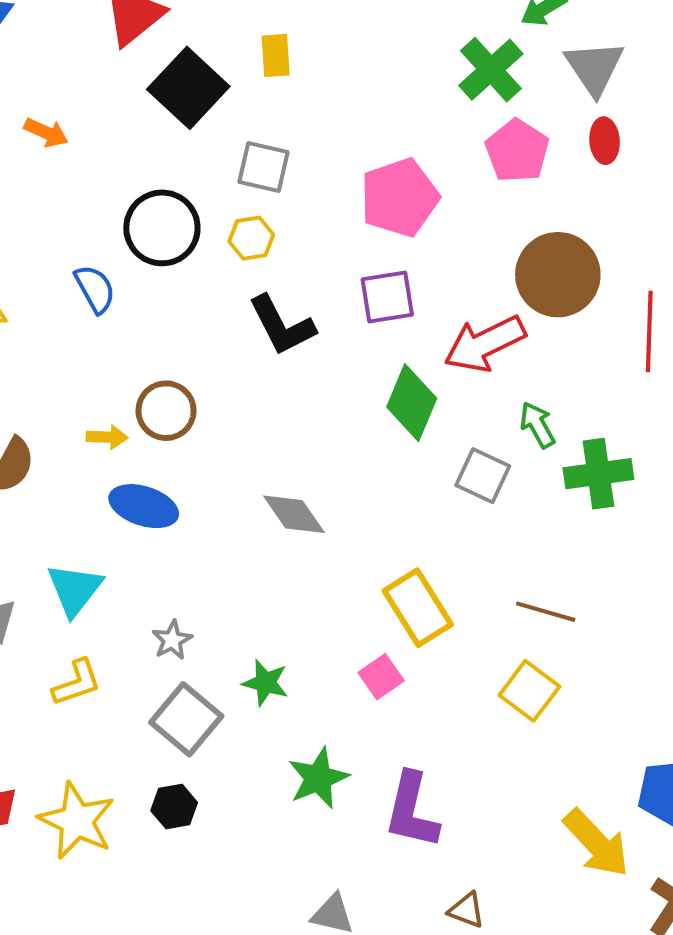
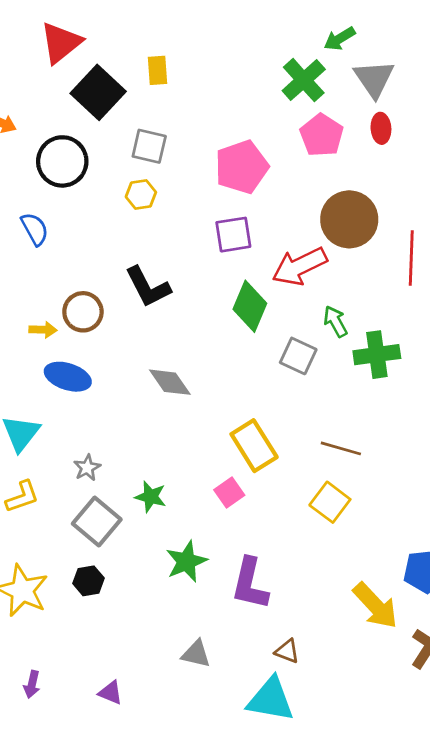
black circle: (162, 228) -> (62, 161), moved
black L-shape: (282, 325) -> (148, 287), moved

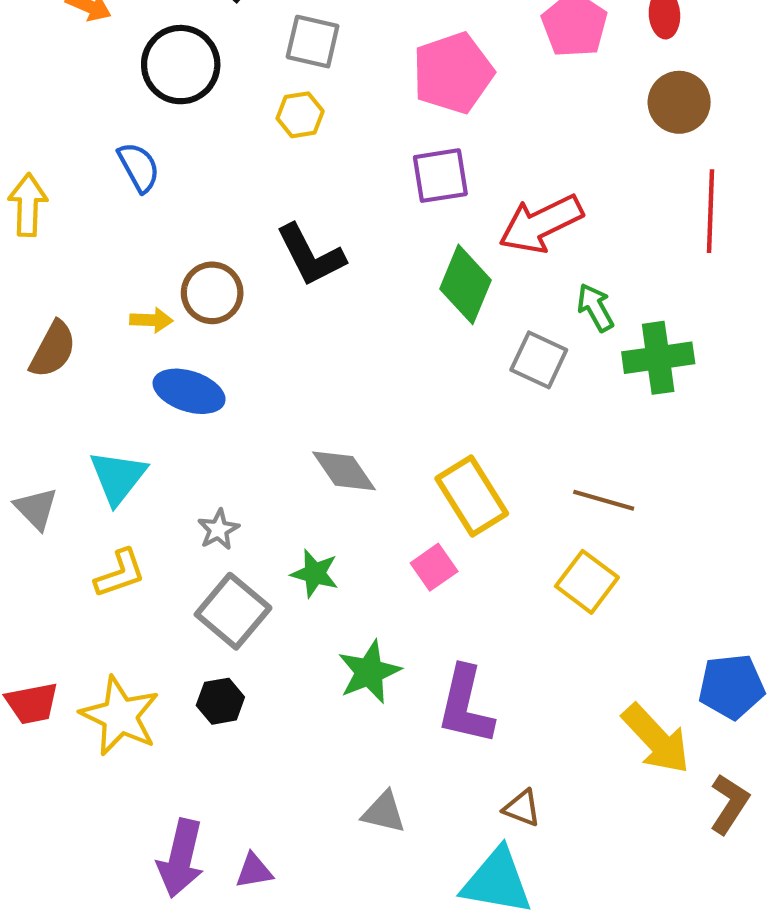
brown circle: (349, 219) -> (679, 102), moved, size x0.7
gray diamond: (170, 382) -> (344, 471), moved
purple arrow: (32, 684) -> (181, 858), moved, size x1.8
purple triangle: (111, 693) -> (254, 871), turned -32

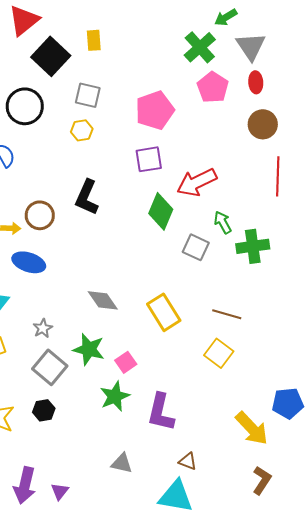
black L-shape: (311, 255) -> (87, 197), turned 51
pink square: (434, 567) -> (126, 362), moved
green star: (315, 573) -> (89, 349), size x1.4
brown L-shape: (729, 804) -> (262, 480), moved
purple triangle: (254, 871) -> (60, 491), turned -42

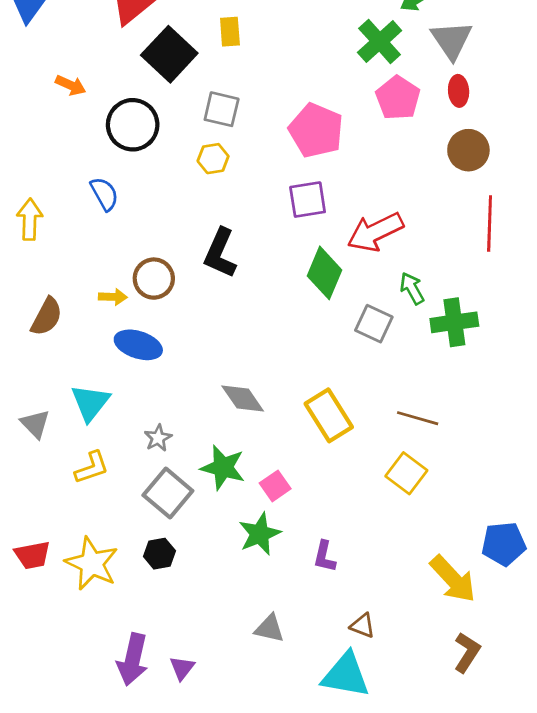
pink pentagon: (155, 110) -> (316, 130), turned -30
purple L-shape: (161, 412) -> (325, 556), size x0.6

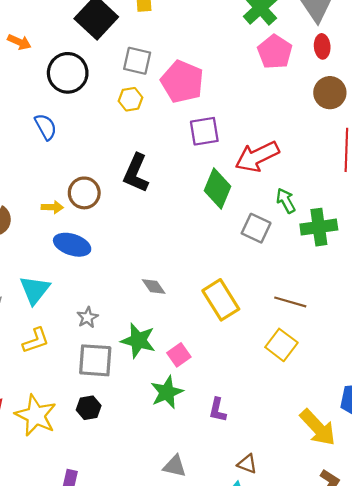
pink pentagon: (316, 130) -> (182, 82), moved
gray diamond: (243, 398) -> (154, 287), size x0.7
gray square: (168, 493) -> (95, 360), turned -36

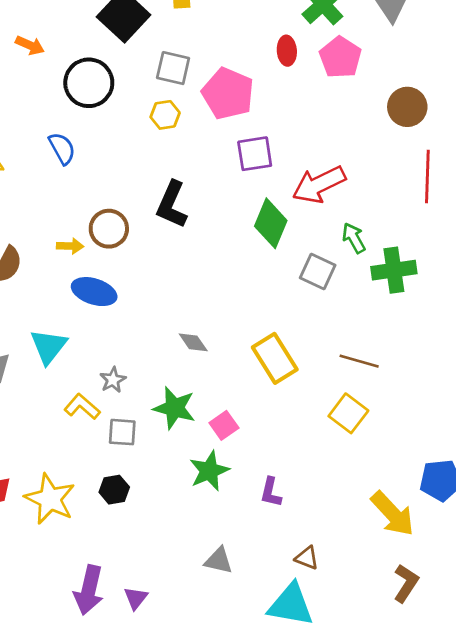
red ellipse: (322, 46) -> (287, 51), moved
yellow L-shape: (36, 341) -> (82, 407), moved, turned -120
gray square: (95, 360) -> (122, 432), size x0.7

